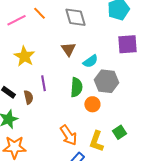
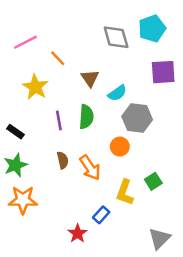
orange line: (39, 13) -> (58, 58), moved
gray diamond: (75, 17) -> (116, 37), moved
green semicircle: (76, 87) -> (86, 117), moved
brown semicircle: (28, 97) -> (63, 160), moved
orange arrow: (68, 135) -> (90, 168), moved

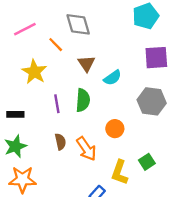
gray diamond: (116, 37) -> (78, 24), moved
gray hexagon: (137, 118) -> (152, 101), moved
black rectangle: (15, 132) -> (15, 114), turned -35

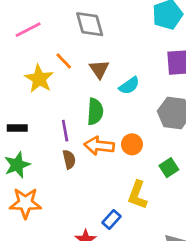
orange line: (56, 45) -> (64, 61), moved
purple line: (57, 104) -> (65, 131), moved
orange arrow: (86, 149) -> (99, 146), moved, turned 130
green square: (147, 162) -> (169, 168), moved

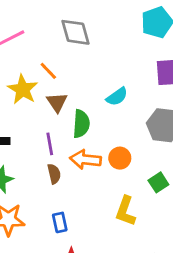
brown triangle: (99, 69) -> (57, 102), moved
blue rectangle: (111, 219) -> (60, 222), moved, turned -54

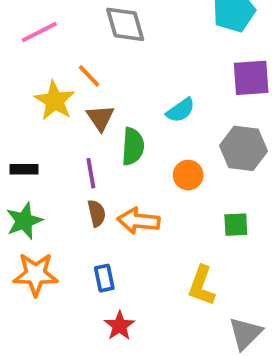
orange circle: (120, 158) -> (188, 175), moved
orange arrow: (85, 160) -> (139, 221), moved
green square: (158, 182) -> (236, 225), turned 30
yellow L-shape: (126, 211) -> (201, 286), moved

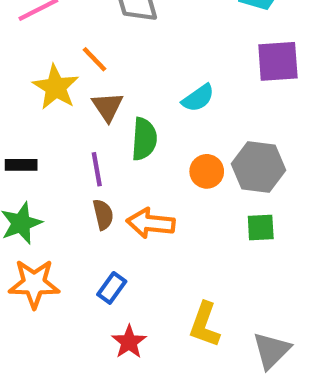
gray hexagon: (243, 148) -> (259, 167), moved
blue rectangle: (104, 278) -> (112, 288), turned 48
yellow L-shape: (201, 286) -> (205, 325), moved

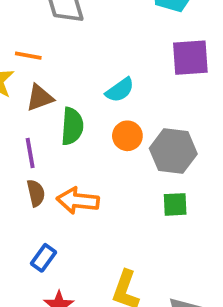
orange line: (95, 59) -> (28, 56), turned -36
brown triangle: (107, 107) -> (40, 98), turned 44
orange circle: (207, 171) -> (127, 136), moved

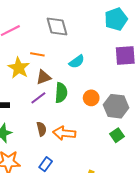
cyan semicircle: (120, 90) -> (77, 62), moved
purple line: (30, 153) -> (38, 98), moved, turned 63
green square: (175, 204) -> (117, 135), turned -32

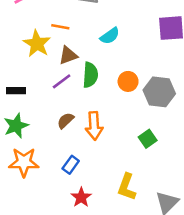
brown semicircle: (41, 129) -> (66, 121), turned -120
orange arrow: (64, 133) -> (94, 126), turned -100
green square: (117, 135) -> (148, 139), moved

